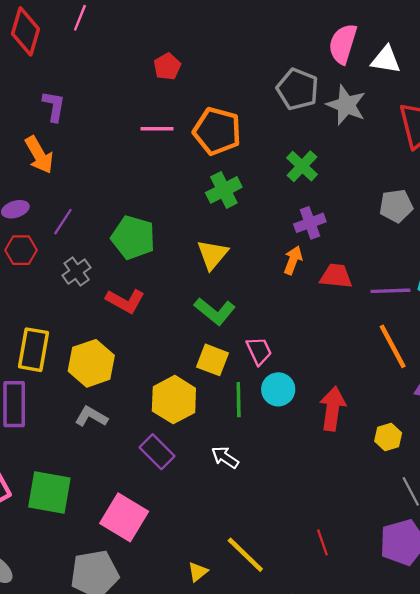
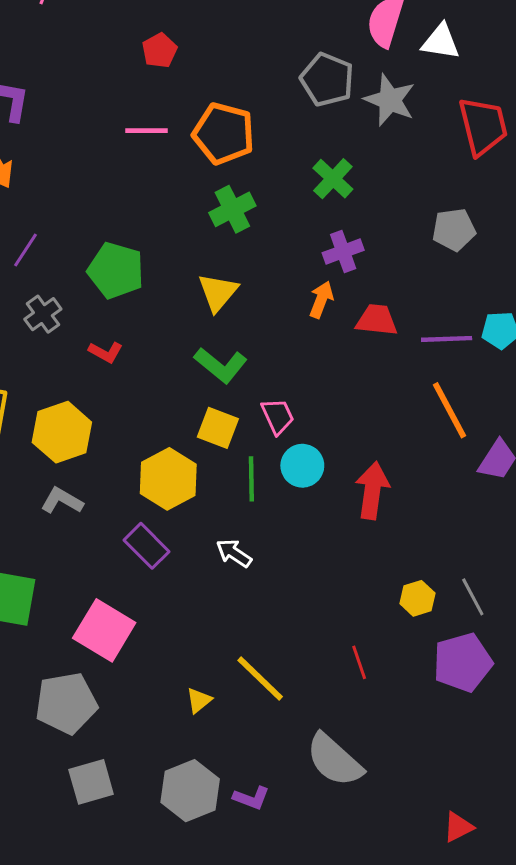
red L-shape: (125, 301) -> (106, 352), size x0.7
yellow hexagon: (388, 437) -> (417, 598), moved

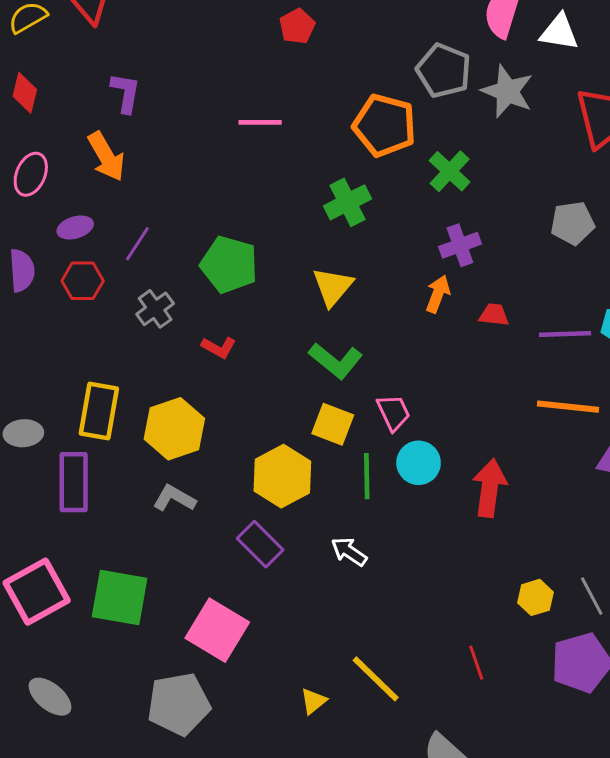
red pentagon: (160, 50) -> (297, 26), moved
orange pentagon: (224, 133) -> (384, 125), moved
red trapezoid: (377, 320) -> (494, 315), size x0.7
orange line: (450, 410) -> (568, 407), turned -56

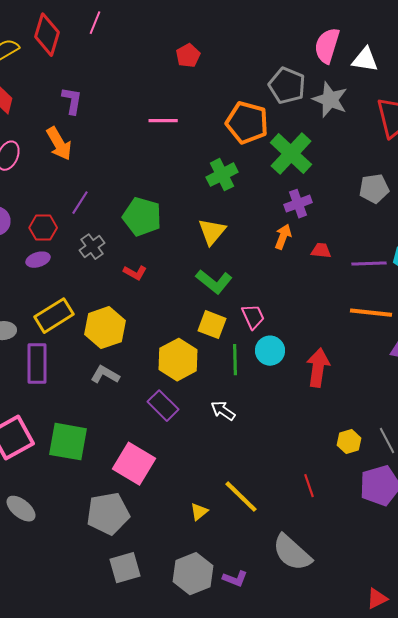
green cross: (450, 171) -> (291, 154), size x1.5
purple ellipse: (75, 227) -> (38, 260), moved
yellow rectangle: (99, 411) -> (54, 316), turned 48

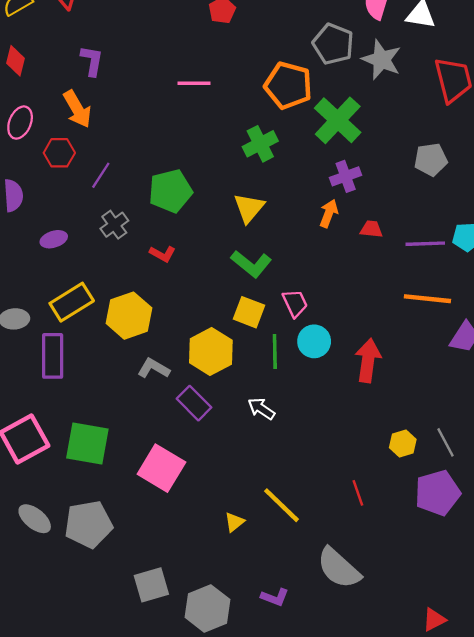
green pentagon: (142, 217) -> (170, 191), turned -30
red hexagon: (43, 228) -> (59, 153), moved
gray L-shape: (105, 375) -> (154, 368), moved
gray pentagon: (108, 514) -> (89, 524), moved
gray hexagon: (193, 574) -> (207, 608), moved

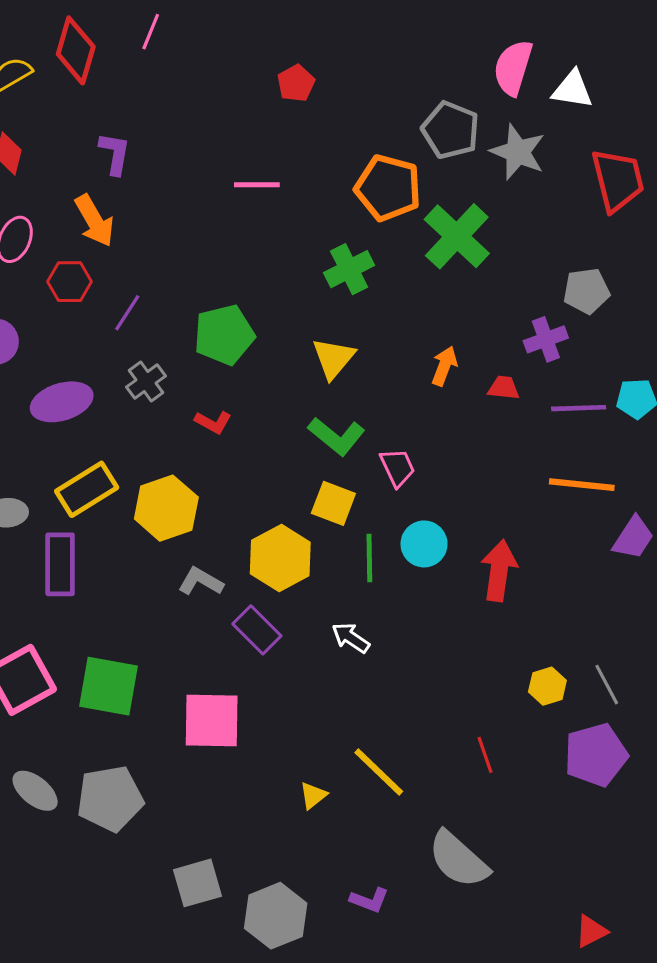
purple cross: (346, 176) -> (546, 339), moved
purple ellipse: (54, 239) -> (62, 402), size x1.6
pink trapezoid: (295, 303) -> (397, 467), moved
pink square: (161, 468) -> (212, 720), turned -30

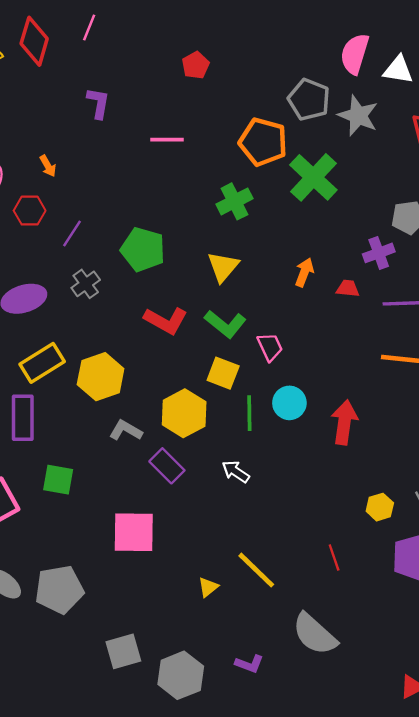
purple L-shape: (115, 154) -> (98, 103), moved
orange arrow: (94, 221) -> (48, 166), size x0.6
green pentagon: (224, 335) -> (143, 250), turned 30
red L-shape: (213, 422) -> (166, 320), moved, size x1.6
green square: (109, 686) -> (58, 480), moved, size x0.7

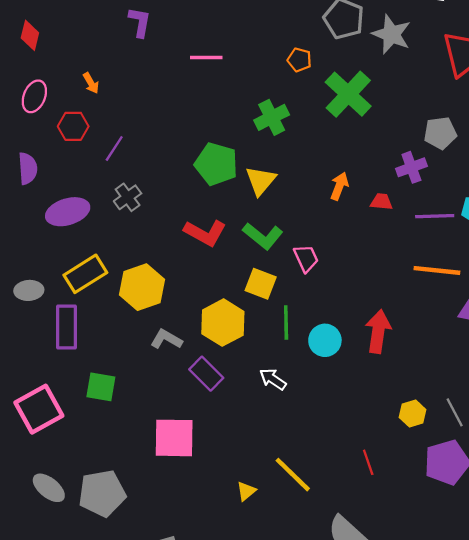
orange pentagon: (263, 142) -> (299, 60), size x0.5
green pentagon: (143, 250) -> (216, 164), moved
cyan circle: (289, 403) -> (325, 340), moved

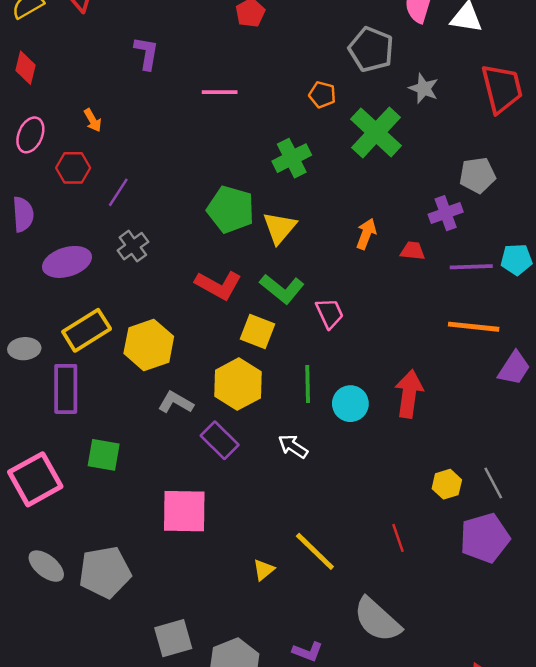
gray star: (391, 34) -> (424, 88), moved, size x0.7
yellow square: (261, 284) -> (258, 332), moved

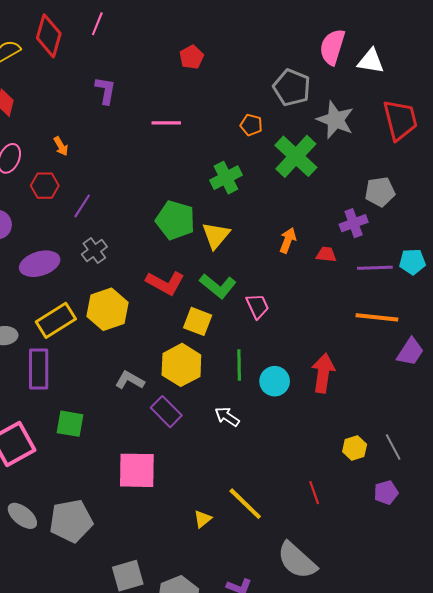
gray star: (424, 88) -> (335, 120), size x1.5
yellow hexagon: (149, 345) -> (107, 309), moved
purple pentagon: (485, 538) -> (386, 493), size x0.6

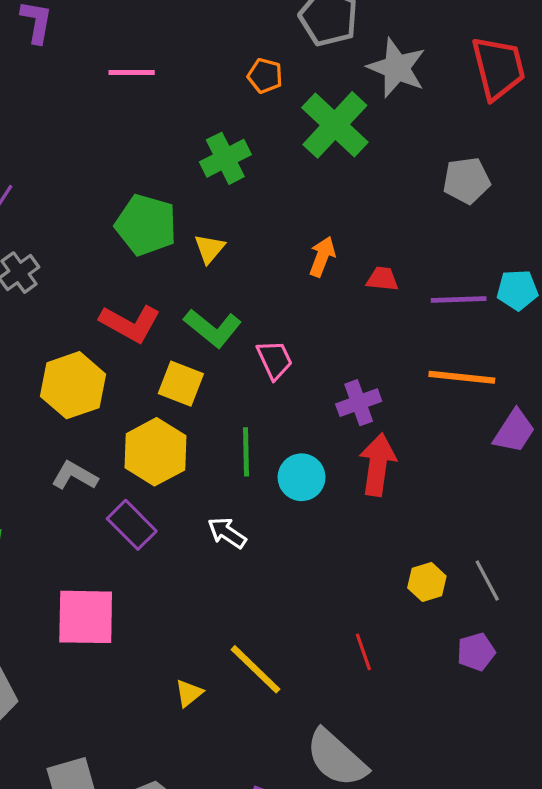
purple cross: (354, 223) -> (359, 403), moved
yellow triangle: (216, 235) -> (209, 249), size x0.7
yellow hexagon: (107, 309) -> (73, 385), moved

